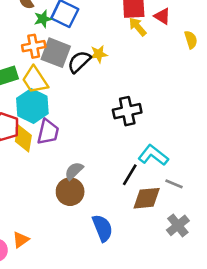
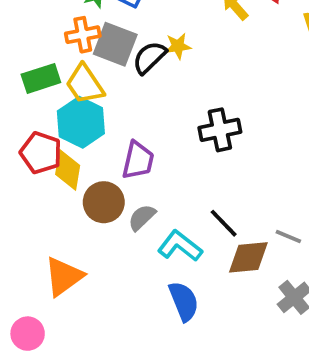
purple trapezoid: (48, 132) -> (138, 160), moved
cyan L-shape: (153, 155) -> (180, 246), moved
black line: (130, 175) -> (224, 223), turned -75
brown circle: (70, 192) -> (104, 202), moved
orange triangle: (21, 240) -> (64, 276), moved, size x1.6

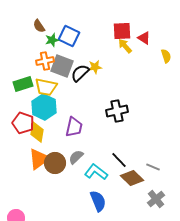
yellow trapezoid: (85, 84) -> (46, 87), turned -45
brown circle: (104, 202) -> (55, 163), moved
brown diamond: (248, 257) -> (132, 178), turned 50
orange triangle: (64, 276) -> (39, 159), moved

